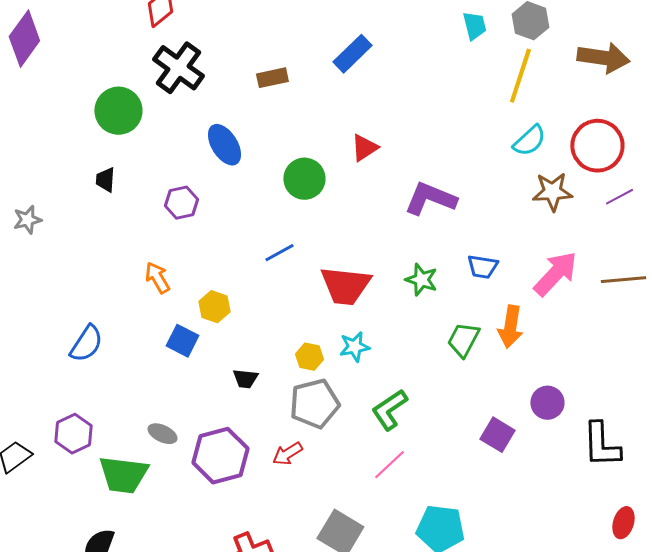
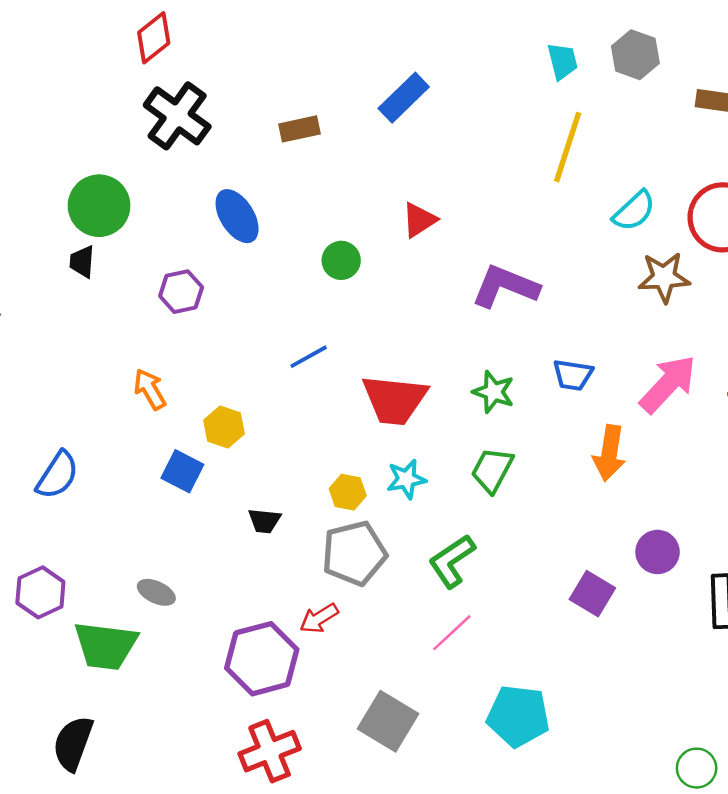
yellow line: (520, 76) -> (568, 147), moved
green circle: (118, 111) -> (99, 206), moved
green circle: (304, 179) -> (341, 260), size x0.7
green trapezoid: (463, 340) -> (492, 470), moved
purple hexagon: (220, 456) -> (262, 659), moved

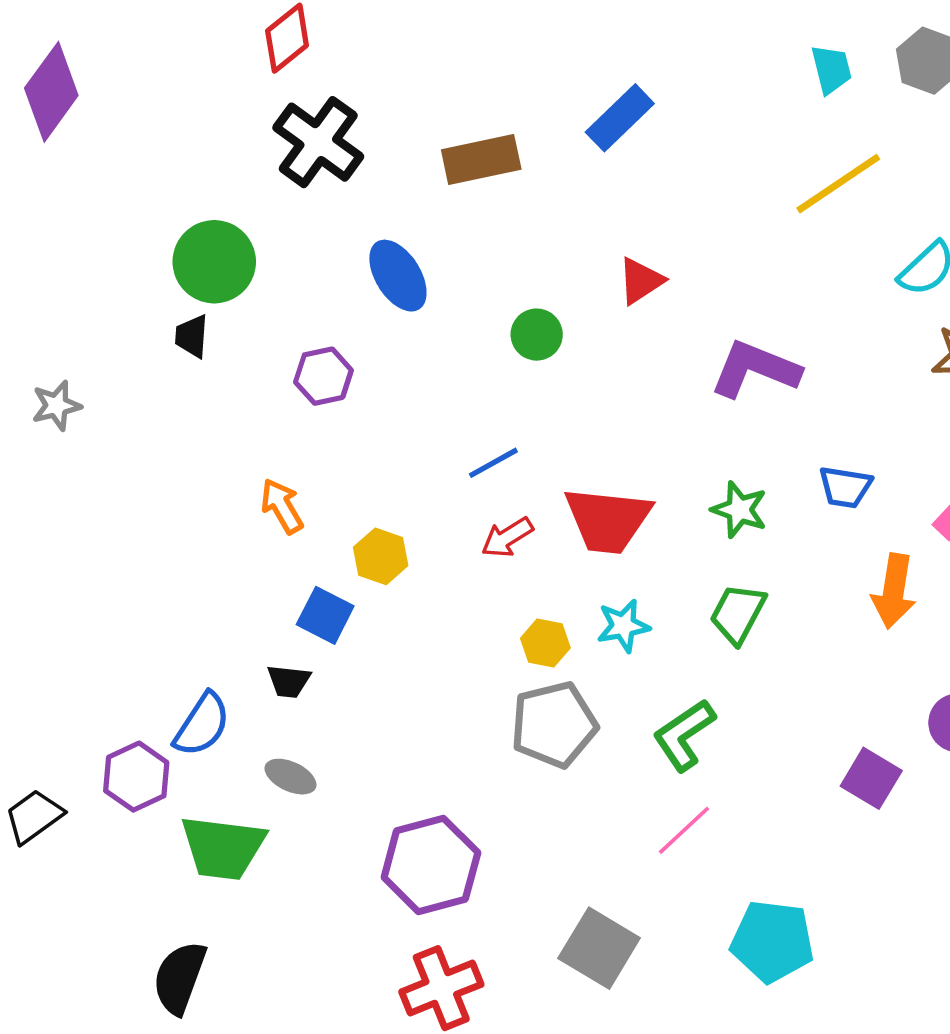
brown rectangle: (300, 129) -> (481, 159), size x1.4
yellow line: (568, 147) -> (838, 184), turned 38
blue semicircle: (57, 475) -> (202, 725), moved
black trapezoid: (264, 521) -> (289, 681), moved
red arrow: (319, 618) -> (507, 537), moved

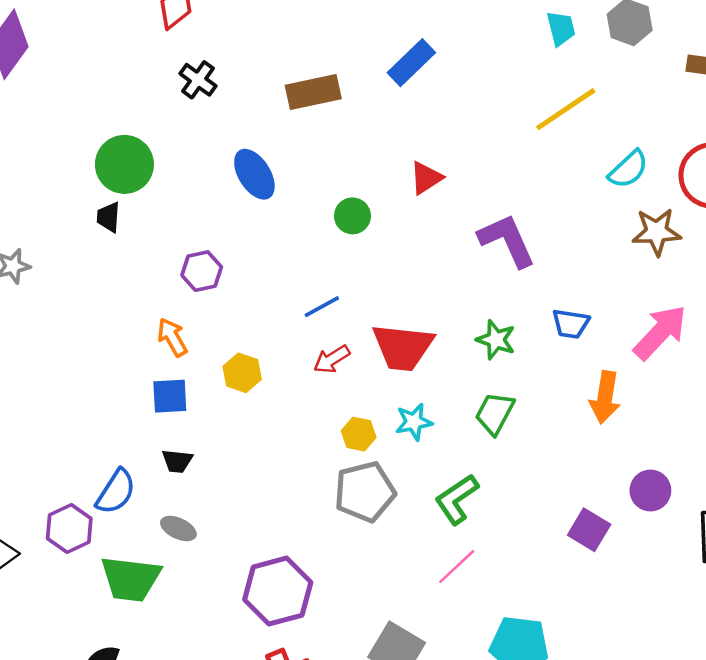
black cross: (318, 142) -> (198, 80), size x0.6
purple L-shape: (755, 369) -> (507, 240), turned 44
purple hexagon: (323, 376) -> (202, 271), moved
blue square: (325, 615) -> (170, 396), moved, turned -30

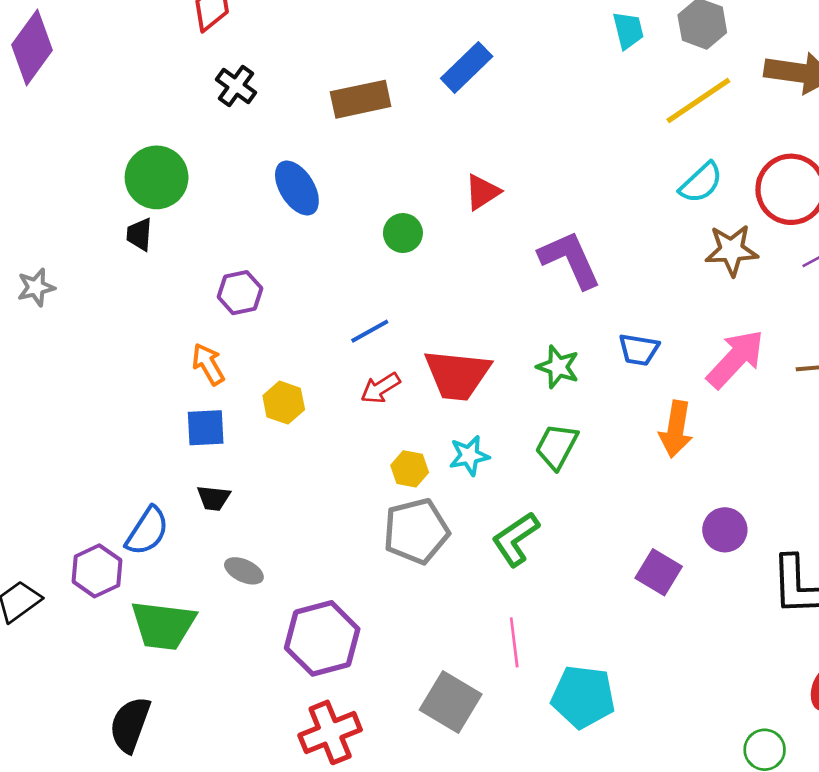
yellow line: (566, 109) -> (698, 101), moved
gray ellipse: (178, 529) -> (244, 571), moved
pink line: (457, 567) -> (514, 642), moved, turned -54

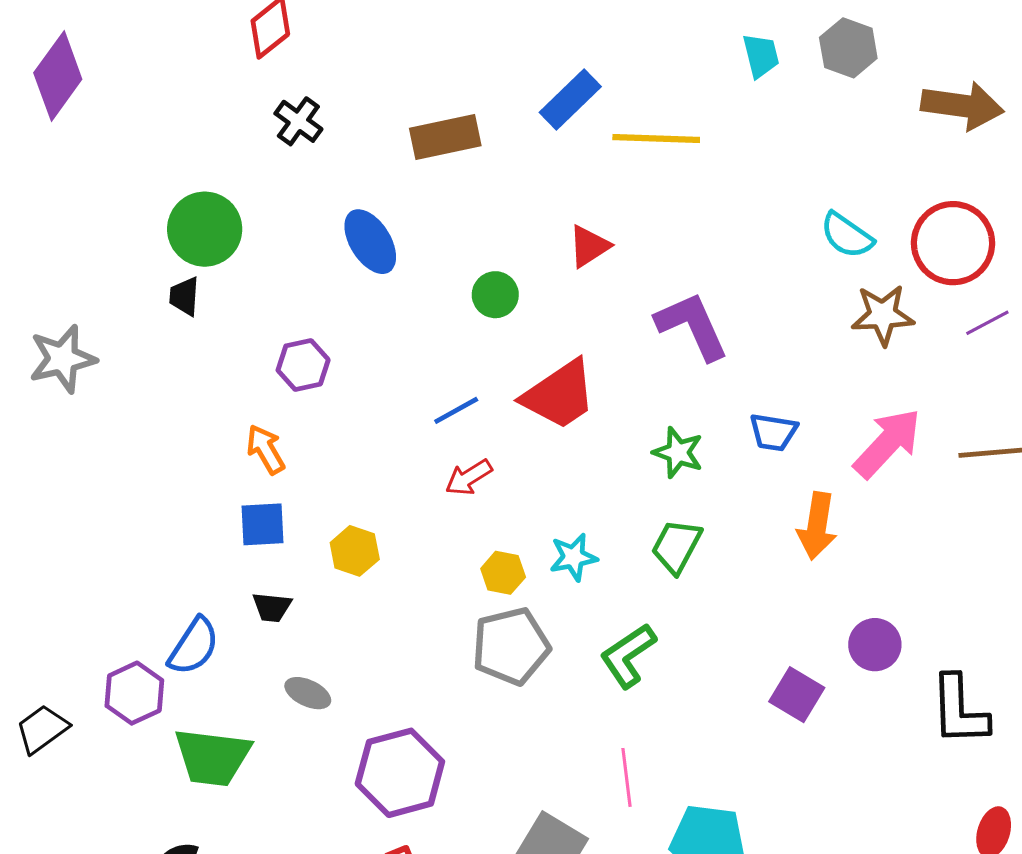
yellow line: (698, 101) -> (656, 138), moved, turned 36
cyan semicircle: (701, 183) -> (847, 235), turned 78
gray star: (36, 287) -> (62, 359), size x1.5
red trapezoid: (457, 375) -> (559, 395), moved, turned -40
yellow hexagon: (284, 403) -> (355, 551), moved

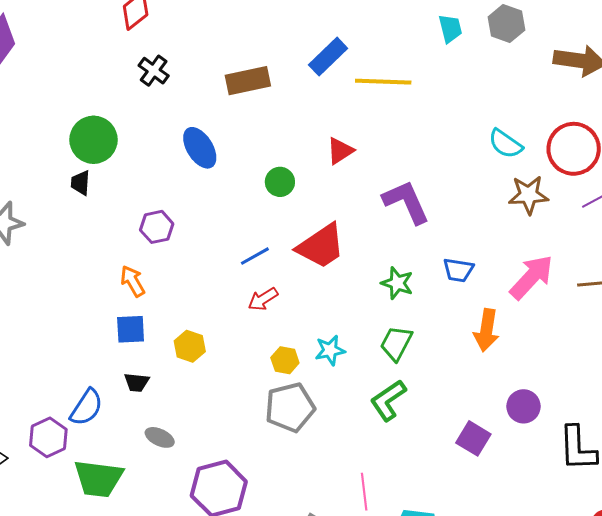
green L-shape: (628, 656) -> (388, 400), moved

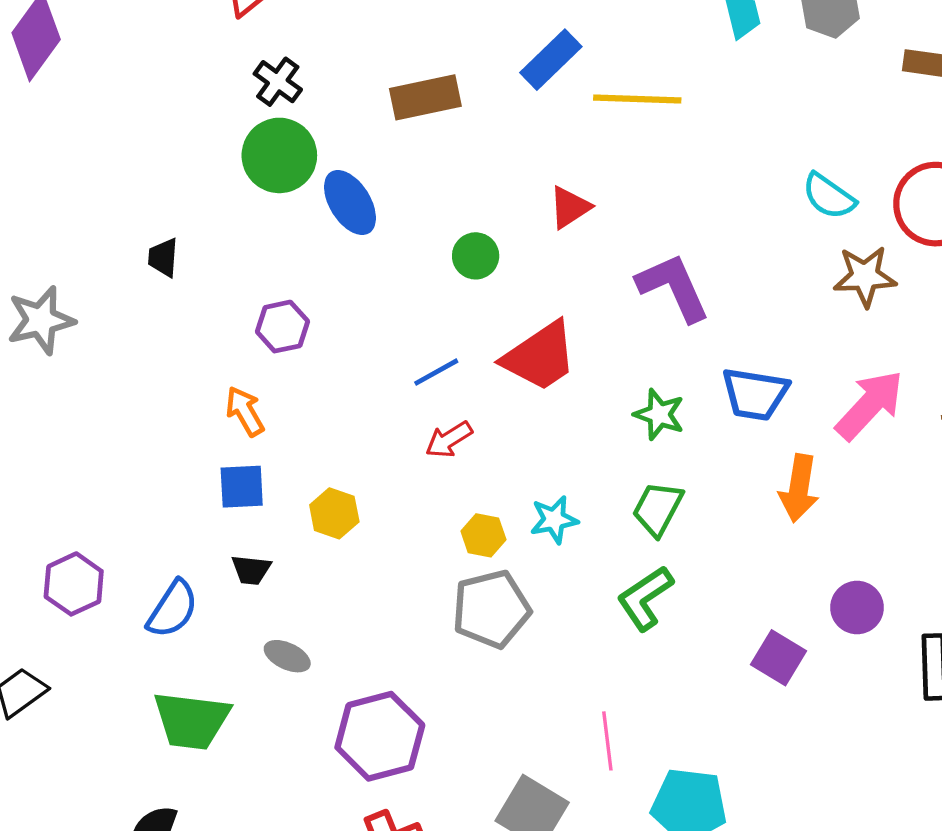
green circle: (94, 140) -> (279, 155), moved
blue trapezoid: (458, 270) -> (755, 394), size x1.4
purple hexagon: (48, 437) -> (74, 584), moved

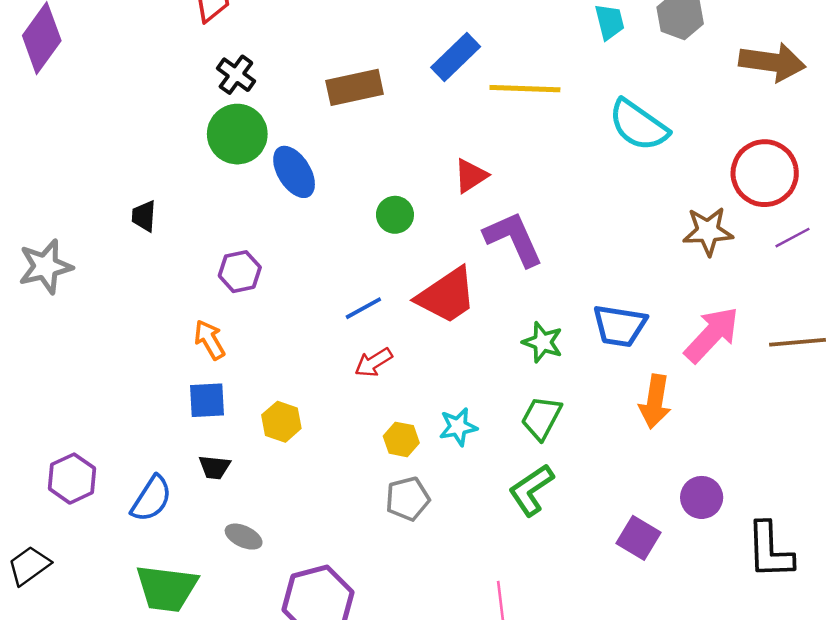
cyan semicircle: (829, 196) -> (639, 125), moved, size x1.4
purple L-shape: (673, 287) -> (514, 239), moved
gray pentagon: (491, 609) -> (408, 499), size x0.7

